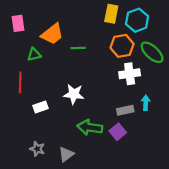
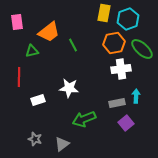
green line: (78, 48) -> (73, 45), turned 64
green arrow: (90, 127) -> (84, 119), turned -30
purple square: (118, 132) -> (126, 123), moved

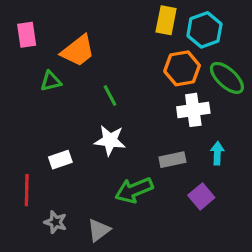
green line: (73, 45) -> (110, 96), moved
red line: (19, 77) -> (27, 190), moved
gray rectangle: (117, 103) -> (172, 160), moved

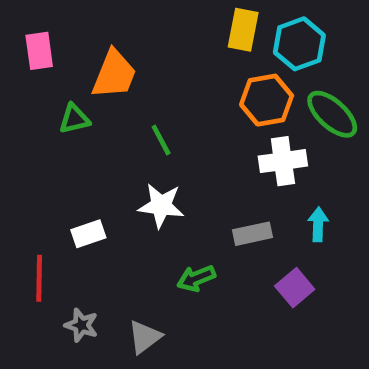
orange trapezoid: (78, 51) -> (114, 74), turned -30
green arrow: (134, 190) -> (196, 278), size x0.7

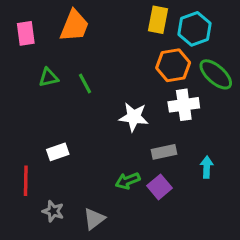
orange trapezoid: (114, 74) -> (74, 26), moved
green line: (161, 140) -> (85, 84), moved
white star: (161, 206) -> (134, 117), moved
cyan arrow: (318, 224) -> (207, 167), moved
purple square: (295, 288) -> (160, 187), moved

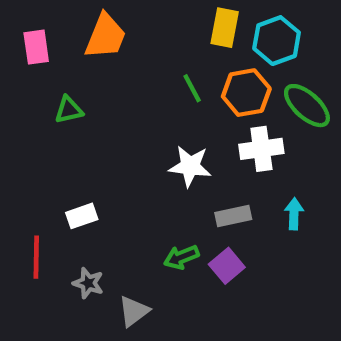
green line: (85, 84) -> (192, 88), moved
cyan arrow: (207, 167) -> (294, 214), moved
gray star: (53, 211) -> (88, 283), moved

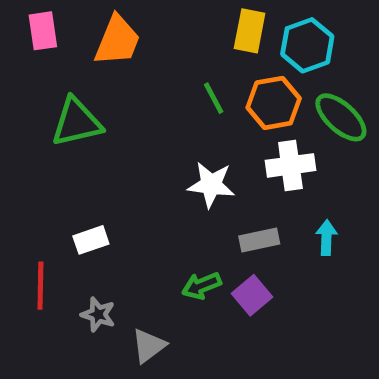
pink rectangle: (36, 47) -> (43, 31), moved
green triangle: (69, 110) -> (77, 122), size x1.6

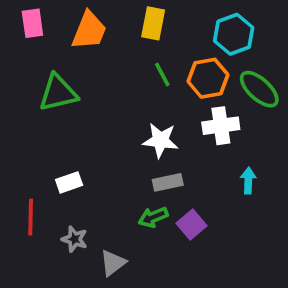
yellow rectangle: (250, 31) -> (153, 23), moved
gray rectangle: (259, 240) -> (168, 182), moved

